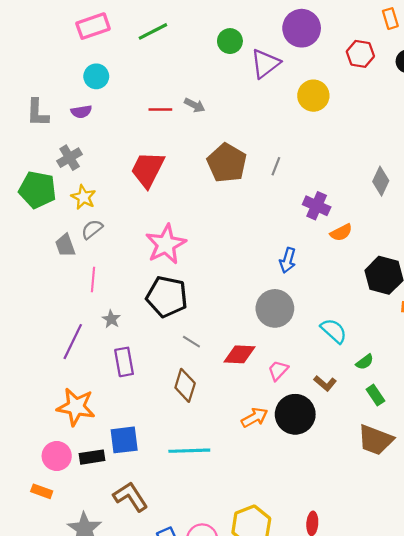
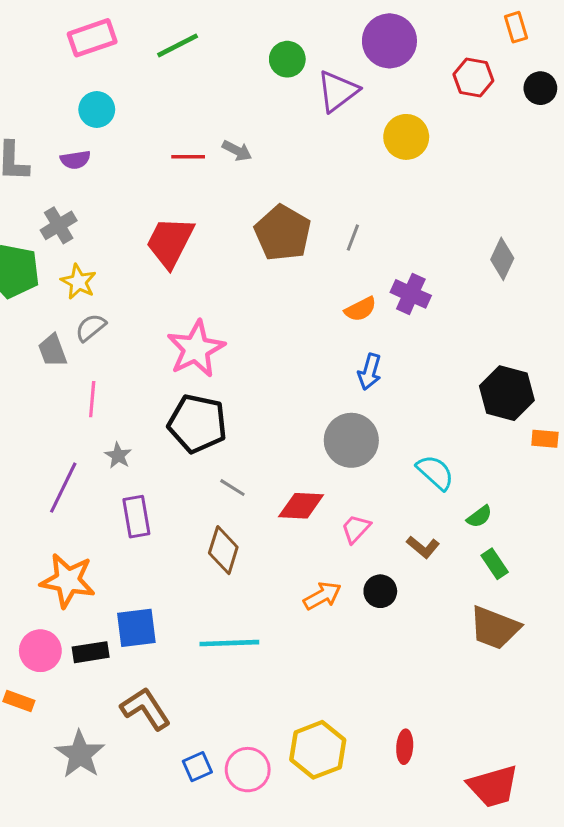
orange semicircle: (341, 232) -> (360, 309), moved
black circle: (295, 414) -> (380, 591), size x0.6

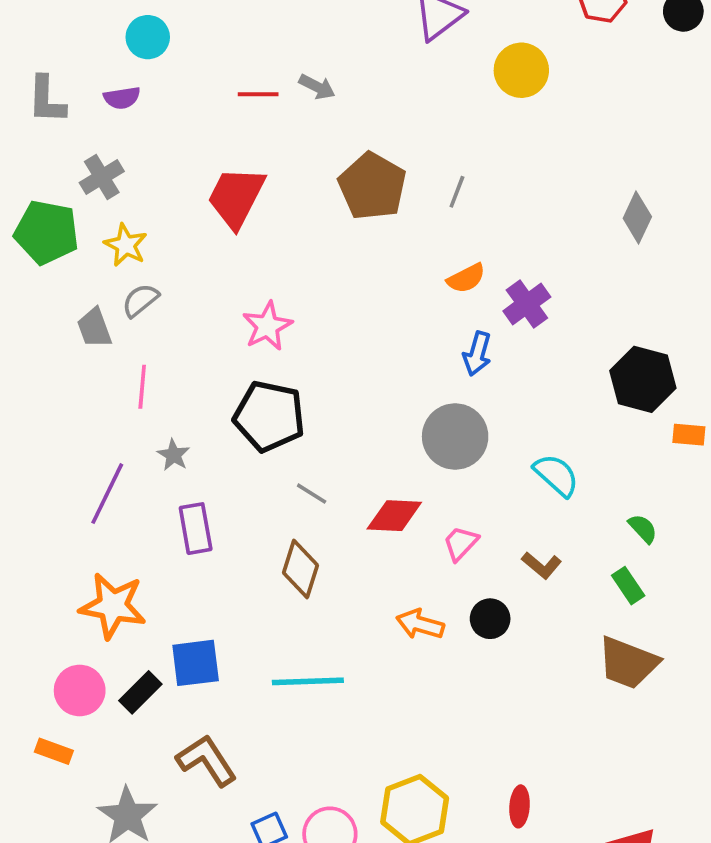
purple cross: (411, 294) -> (527, 304), moved, turned 30
pink star: (196, 349) -> (267, 326), size x0.7
green semicircle: (479, 517) -> (643, 529), moved, turned -96
orange arrow: (322, 596) -> (420, 624), turned -135
black rectangle: (91, 652) -> (140, 692), turned -36

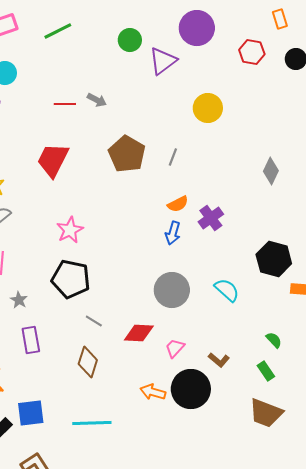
yellow circle: (521, 70) -> (208, 108), moved
blue arrow: (477, 354) -> (173, 233), moved
cyan semicircle: (556, 475) -> (227, 290), moved
black circle: (490, 619) -> (191, 389), size x1.8

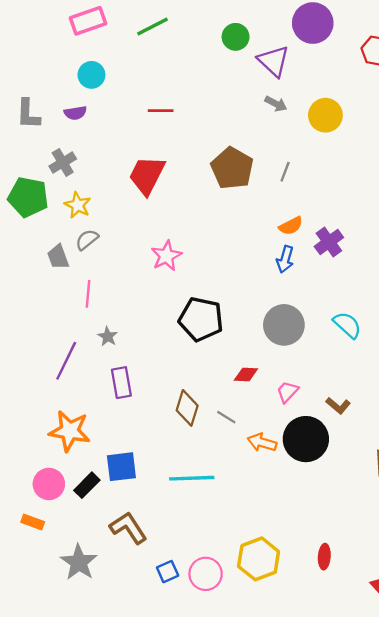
purple triangle: (163, 61) -> (274, 61), turned -40
gray arrow: (97, 100) -> (276, 104), moved
black pentagon: (71, 279) -> (201, 319), moved
gray line: (94, 321) -> (226, 417), moved
red diamond: (139, 333) -> (246, 375), size x0.7

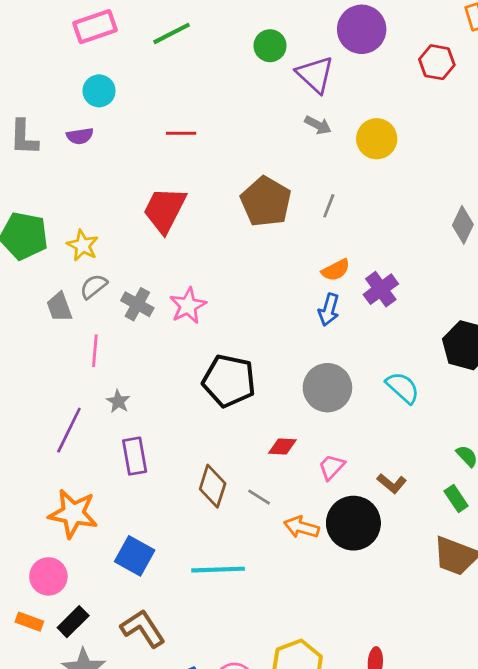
gray cross: (63, 162) -> (137, 304), moved, turned -30
blue square: (121, 467) -> (135, 556), turned 36
black rectangle: (87, 485) -> (73, 622), moved

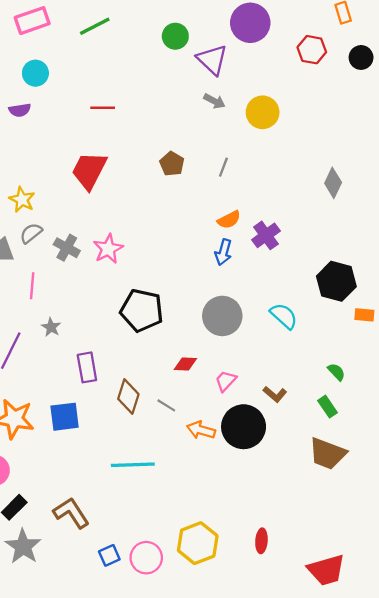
brown pentagon: (266, 202) -> (172, 164), size x0.6
purple rectangle: (135, 456) -> (87, 367), moved
blue square: (135, 556) -> (65, 417), moved, turned -36

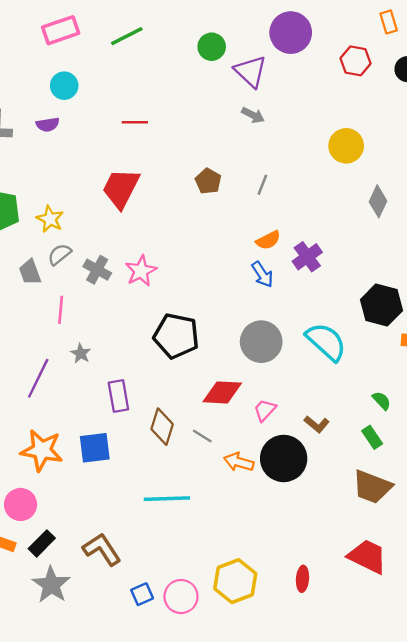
yellow circle: (263, 112) -> (346, 146), moved
blue arrow: (223, 252) -> (262, 274), turned -50
cyan semicircle: (284, 316) -> (326, 342), size x1.4
red diamond: (185, 364) -> (222, 392), size x1.6
red trapezoid: (326, 570) -> (367, 556), moved, turned -138

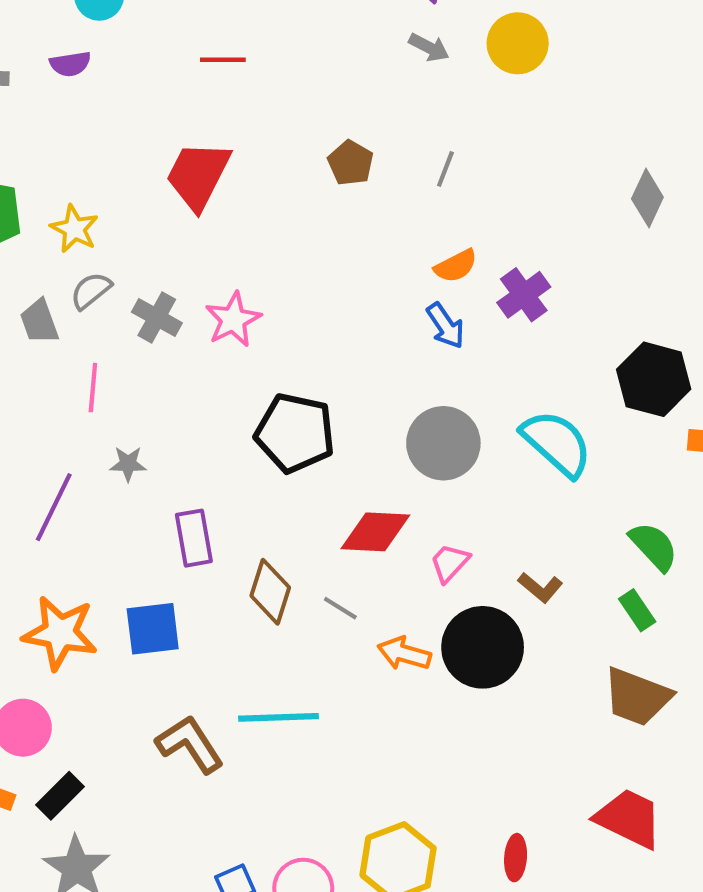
yellow circle: (346, 146) -> (518, 43), moved
gray star: (81, 353) -> (128, 464), turned -30
green semicircle: (382, 401) -> (654, 546), size x1.5
brown L-shape: (102, 549) -> (190, 744), moved

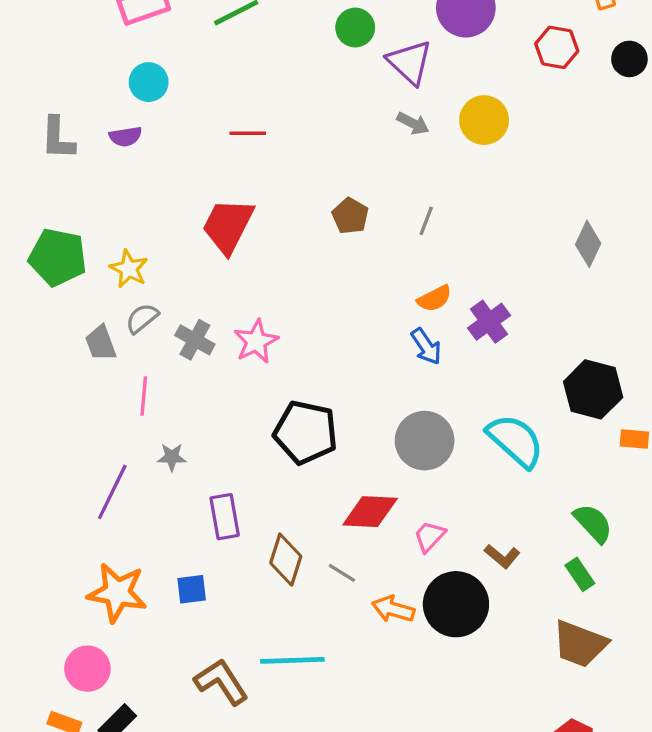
blue square: (153, 629) -> (192, 589), size x0.7

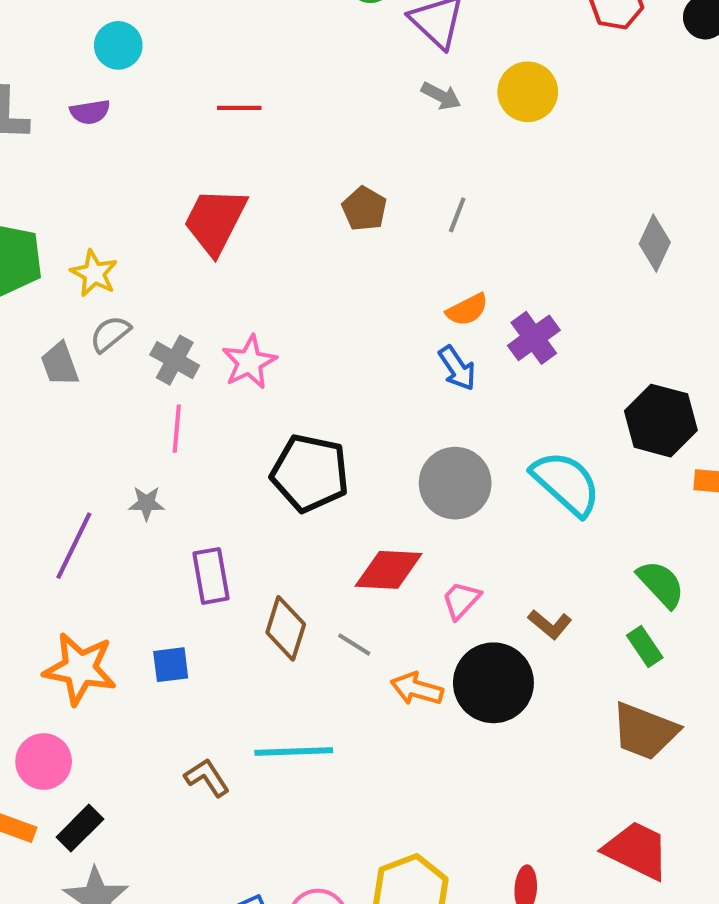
pink line: (144, 396) -> (177, 429), moved
brown L-shape: (221, 682) -> (207, 778), size x0.7

